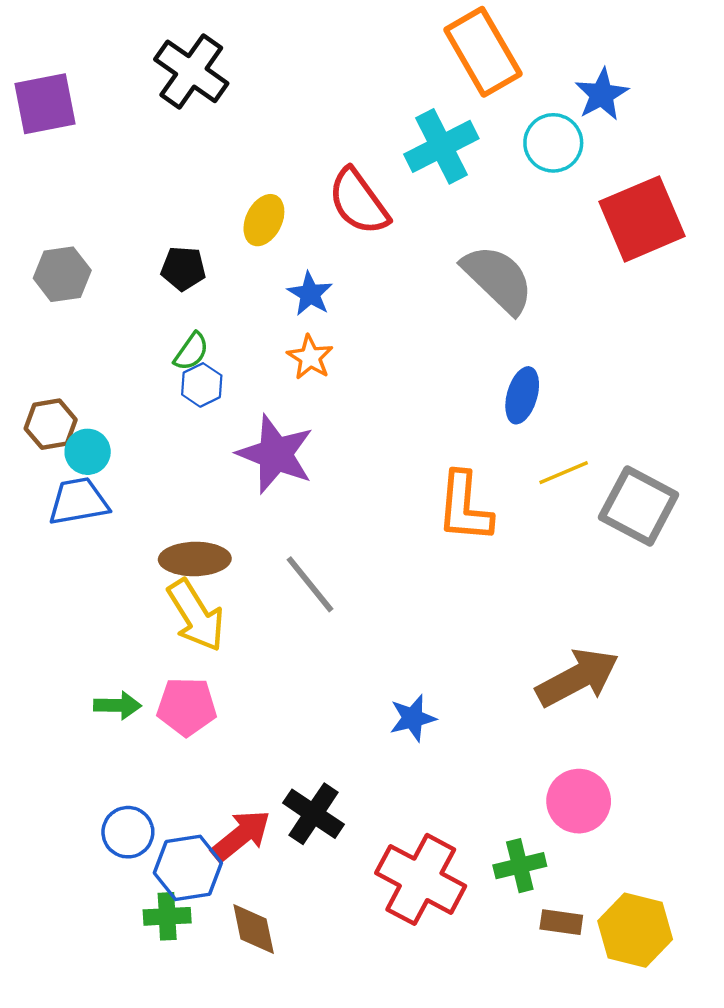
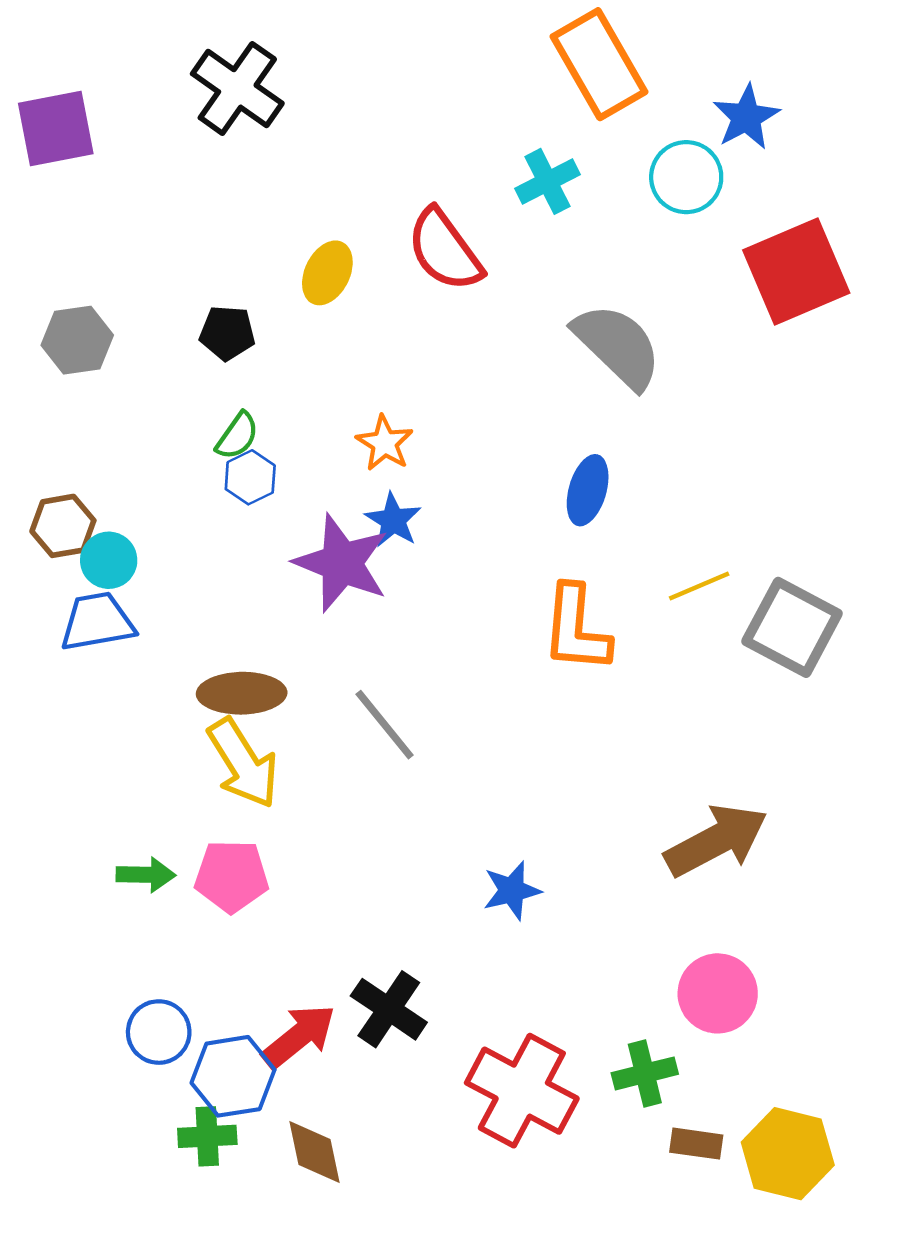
cyan cross: (441, 146) -> (548, 181), size x0.7
blue star: (310, 294) -> (393, 520), moved
blue ellipse: (522, 395) -> (588, 490), moved

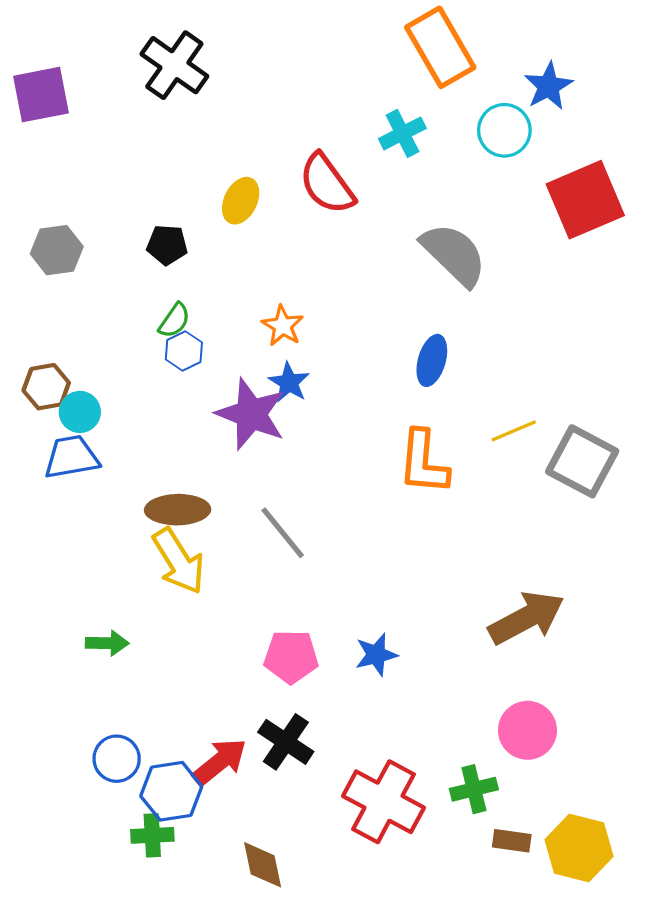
pink pentagon: (232, 876) -> (291, 657), moved
brown diamond: (315, 1152) -> (263, 865), moved

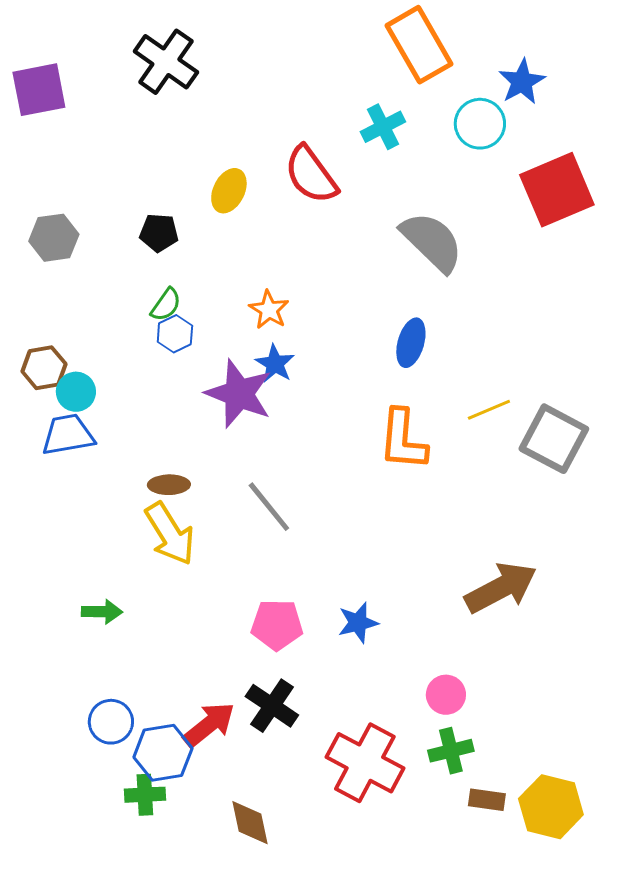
brown ellipse: (178, 510) -> (169, 485), size x0.7
pink circle: (527, 730) -> (446, 695), moved, size x0.7

